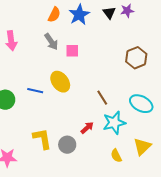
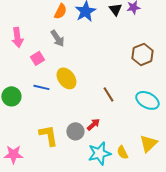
pink square: (72, 51) -> (37, 58), moved, turned -32
cyan star: (114, 123) -> (99, 153), moved
gray circle: (67, 145) -> (75, 131), moved

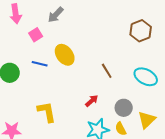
gray arrow: (57, 38) -> (56, 15), turned 78
gray circle: (75, 131) -> (124, 108), moved

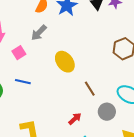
yellow ellipse: (65, 55) -> (65, 62), moved
gray circle: (124, 108) -> (107, 112), moved

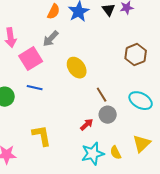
pink square: (19, 53) -> (31, 59), size x1.6
gray circle: (107, 112) -> (108, 115), moved

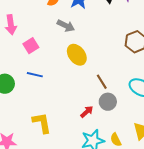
gray arrow: (51, 39) -> (66, 26), moved, turned -108
pink square: (31, 59) -> (31, 46), size x0.7

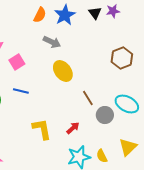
gray circle: (108, 102) -> (105, 115), moved
yellow L-shape: (42, 123) -> (42, 129), moved

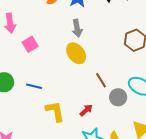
gray arrow: (52, 42) -> (77, 28), moved, turned 54
blue line: (21, 91) -> (34, 86), moved

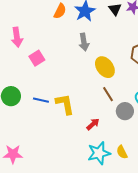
yellow ellipse: (76, 53) -> (105, 67), moved
yellow L-shape: (55, 111) -> (65, 104), moved

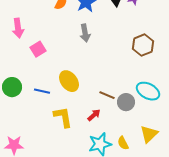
yellow ellipse: (105, 67) -> (69, 81), moved
brown line: (108, 94) -> (107, 95), moved, turned -35
yellow L-shape: (65, 104) -> (63, 117), moved

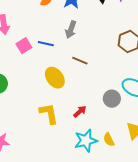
gray arrow: (85, 33) -> (71, 30), turned 30
blue line: (42, 91) -> (46, 44), moved
brown line: (107, 95) -> (80, 61), moved

